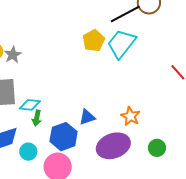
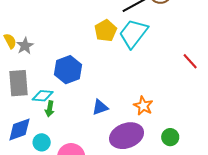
blue hexagon: (64, 137) -> (68, 70), moved

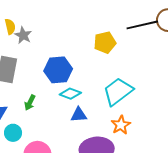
cyan trapezoid: (133, 33) -> (118, 91), moved
gray star: (25, 46) -> (23, 35), turned -30
cyan diamond: (43, 96) -> (70, 94), moved

